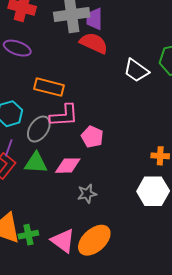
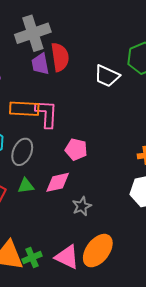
purple trapezoid: (94, 19) -> (40, 64), moved
red semicircle: (94, 43) -> (60, 57), turned 68
pink L-shape: (64, 116) -> (47, 114), moved, turned -72
green triangle: (36, 163) -> (26, 186), size x0.7

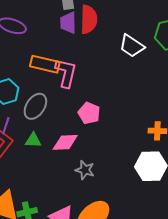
gray star: (82, 206) -> (85, 170), turned 30

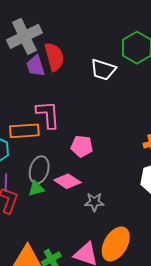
orange rectangle: (45, 64) -> (24, 131), moved
gray ellipse: (35, 106) -> (39, 170), moved
pink diamond: (65, 142) -> (67, 181), turned 52

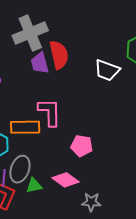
gray ellipse: (39, 170) -> (20, 169), moved

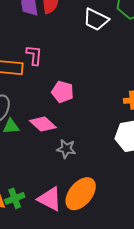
pink L-shape: (50, 112) -> (34, 55), size x0.7

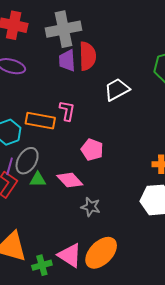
white trapezoid: (96, 20) -> (117, 90), moved, turned 120
green cross: (15, 198) -> (42, 265), moved

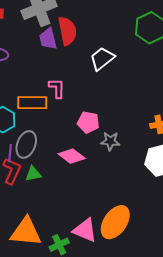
green triangle: (38, 180) -> (33, 174), moved
gray star: (91, 207) -> (110, 141), moved

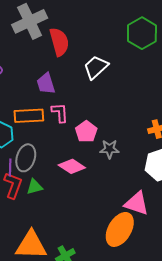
purple trapezoid: (48, 39) -> (46, 84), moved
pink L-shape: (57, 88) -> (60, 113), moved
pink pentagon: (88, 122) -> (86, 132), turned 30
pink triangle: (85, 230) -> (137, 203), moved

